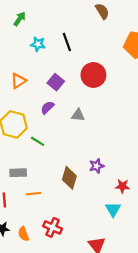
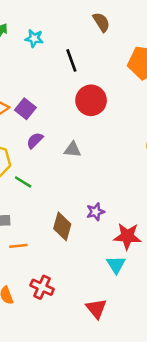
black line: (67, 42) -> (71, 60), moved
cyan star: (38, 44) -> (34, 38), moved
purple square: (56, 82) -> (25, 109), moved
red star: (122, 186) -> (127, 236), size x1.5

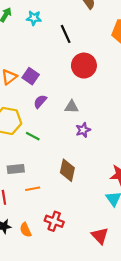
purple star: (95, 212) -> (83, 130), moved

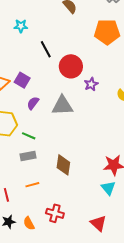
black line: (66, 34) -> (46, 49), moved
gray triangle: (71, 107) -> (62, 106), size x1.6
purple star: (83, 130) -> (91, 84), moved
gray rectangle: (16, 169) -> (28, 156), moved

